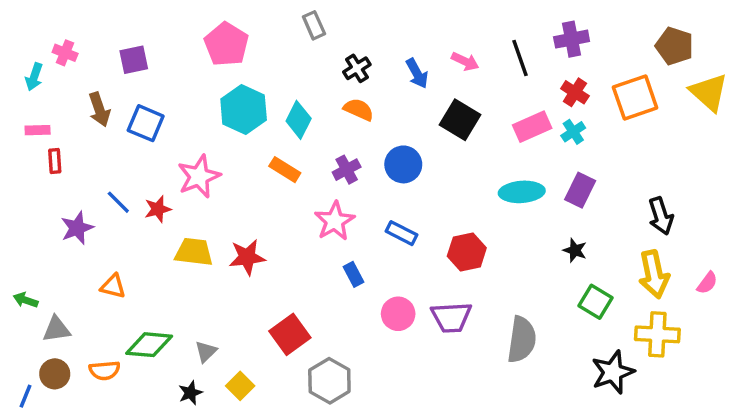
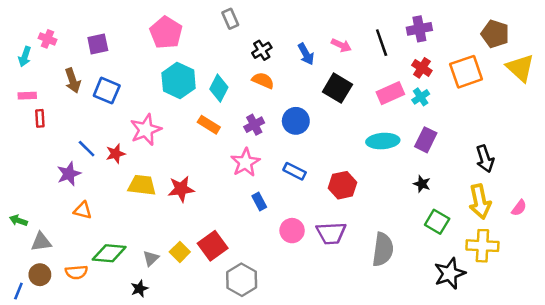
purple star: (77, 228) -> (69, 174), moved
yellow square: (240, 386) -> (180, 252), moved

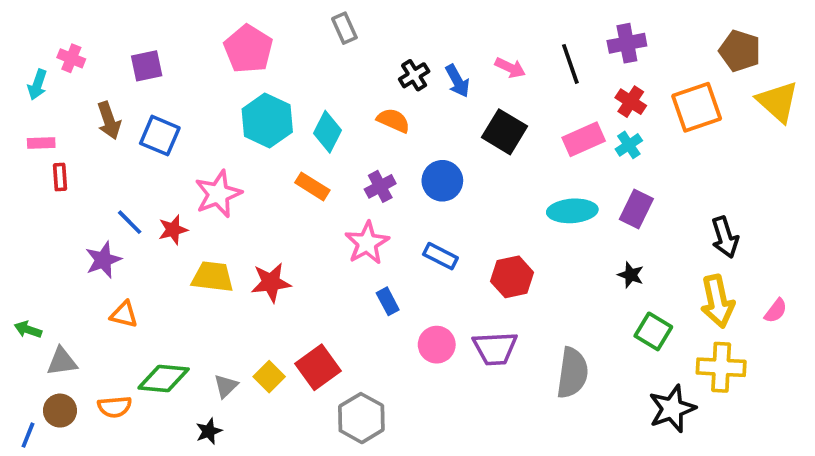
black cross: (262, 50) -> (414, 75), moved

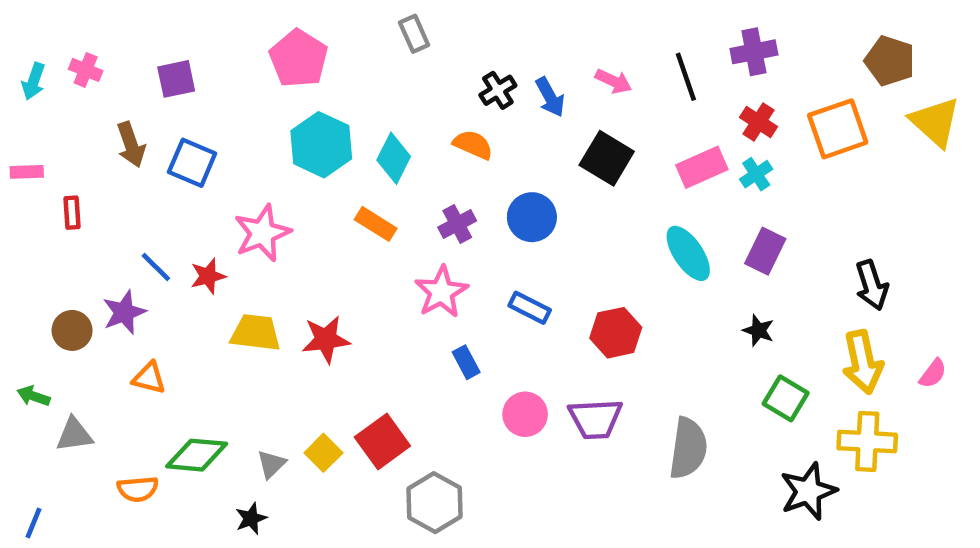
cyan arrow: (37, 85) -> (34, 81), moved
pink rectangle: (41, 143) -> (27, 172), moved
cyan ellipse: (572, 211) -> (688, 253), turned 60
brown circle: (60, 411) -> (72, 330), moved

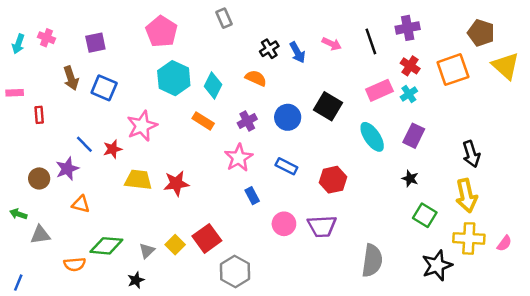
black square: (607, 158) -> (328, 106), moved
pink semicircle: (933, 373) -> (504, 243), moved
gray semicircle: (688, 448) -> (372, 261), moved

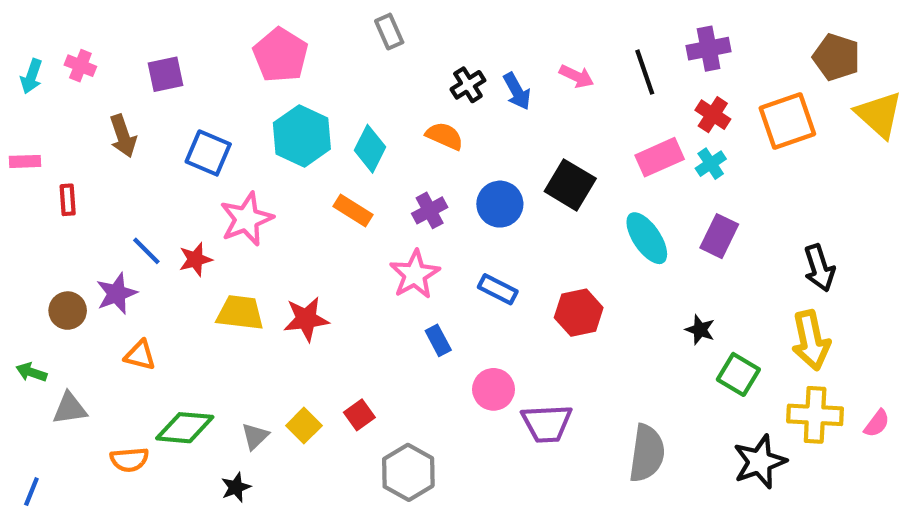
blue square: (104, 88) -> (208, 153), moved
black star: (410, 178) -> (700, 330), moved
purple trapezoid: (322, 226) -> (547, 423), moved
red square: (207, 238) -> (359, 415), size x0.6

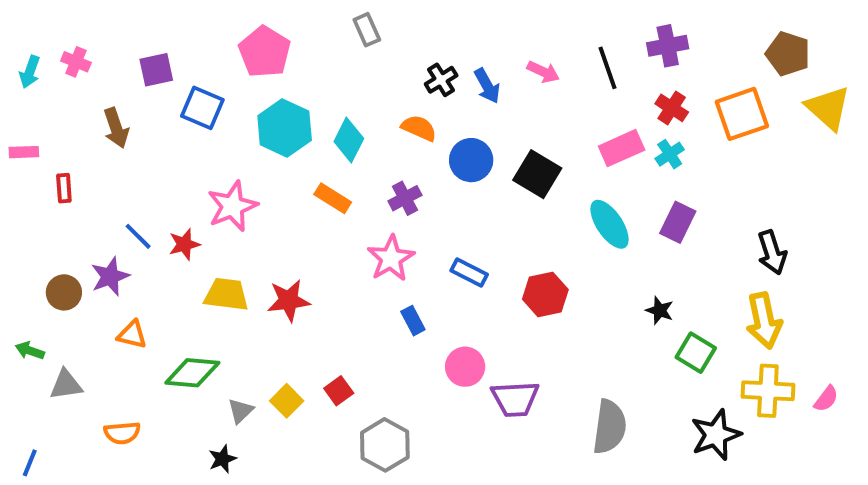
blue square: (208, 153) -> (202, 108), moved
blue circle: (500, 204) -> (471, 160), moved
green diamond: (185, 428) -> (192, 373), moved

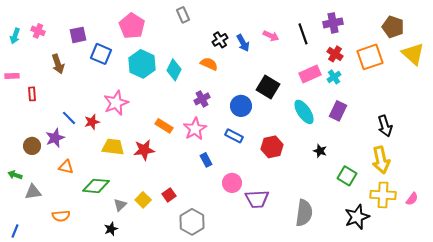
blue circle: (471, 160) -> (241, 106), moved
orange rectangle: (333, 198) -> (164, 126), moved
black star: (660, 311) -> (320, 151), moved

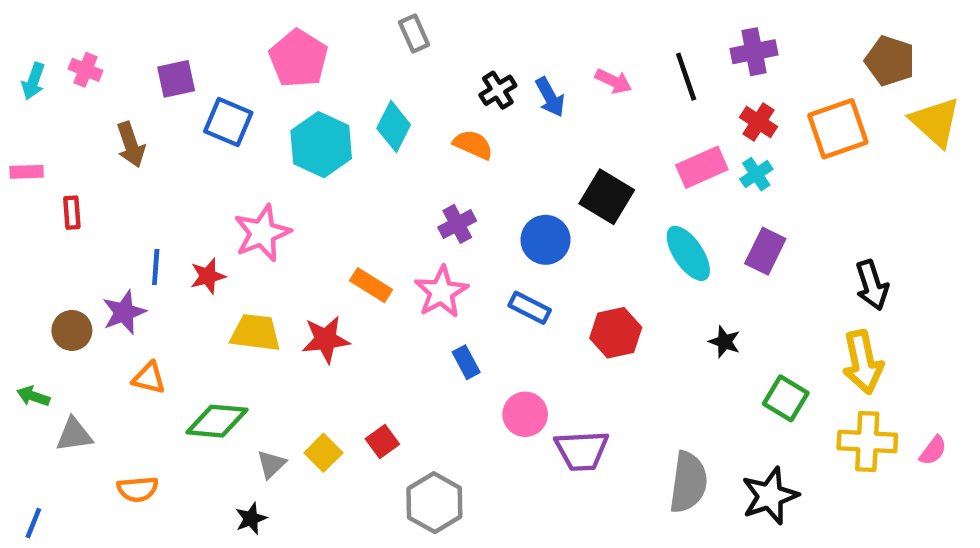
cyan diamond: (174, 70) -> (394, 126), moved
blue line: (69, 118) -> (156, 267), turned 49
black star: (357, 217) -> (770, 496), moved

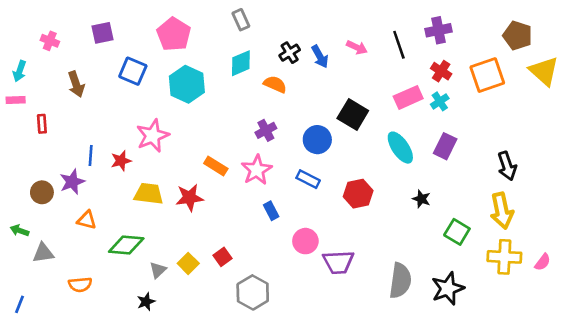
purple square: (176, 79) -> (103, 33), moved
cyan arrow: (33, 81) -> (20, 71), moved
cyan diamond: (394, 126) -> (241, 63), moved, turned 40

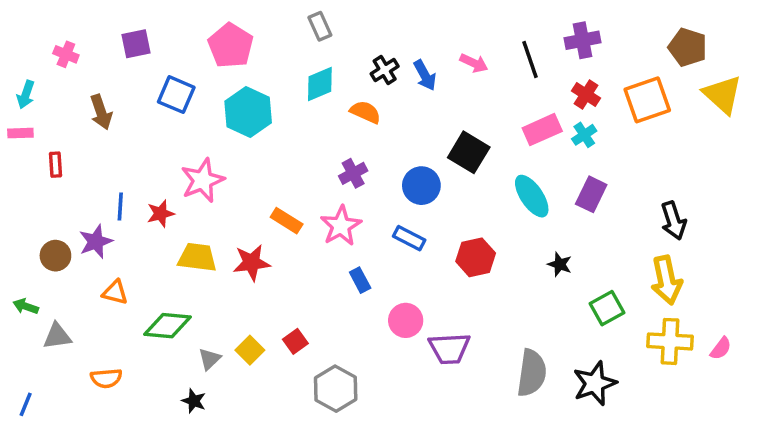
green square: (457, 232) -> (607, 308), turned 30
black star: (146, 302) -> (194, 401), turned -30

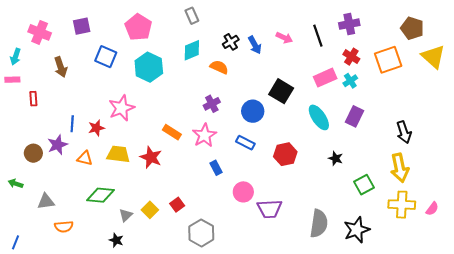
pink cross: (66, 54) -> (40, 32), size x1.5
red star: (252, 263) -> (151, 157), turned 30
orange triangle: (115, 292) -> (85, 158), moved
gray triangle: (57, 336) -> (46, 201), moved

